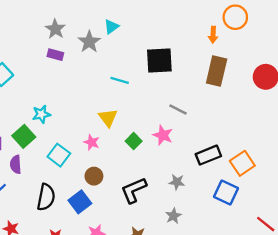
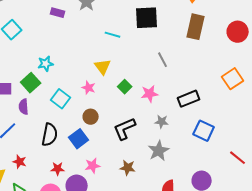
gray line: (178, 110) -> (163, 60), turned 35
pink star: (163, 135) -> (150, 94), moved, turned -30
orange square: (242, 163) -> (233, 79), moved
gray star: (173, 216) -> (159, 151), size x1.5

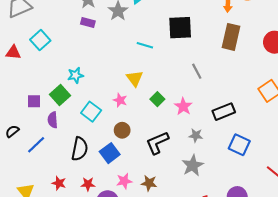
pink star: (150, 94) -> (183, 106), turned -30
red star: (20, 162) -> (59, 183), moved
brown star: (128, 168) -> (149, 183), moved

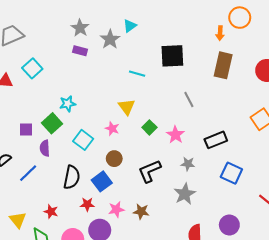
red star: (88, 184) -> (87, 204), moved

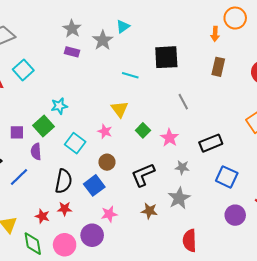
brown rectangle: (223, 65) -> (218, 67), size x0.7
red star: (87, 204) -> (65, 209), moved
brown star: (141, 212) -> (149, 211), moved
purple circle: (229, 225) -> (235, 215), moved

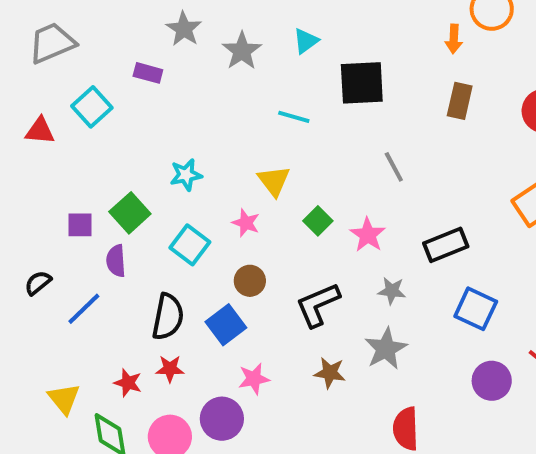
cyan triangle: (123, 26) -> (306, 41), moved
purple rectangle: (72, 52) -> (148, 73), moved
cyan star: (59, 106) -> (186, 175), moved

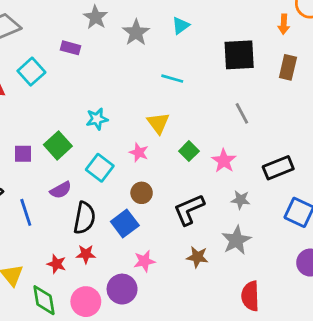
black square: (362, 83) -> (239, 55), moved
purple semicircle: (116, 261) -> (61, 190), moved, turned -115
blue line: (84, 309) -> (26, 212), turned -64

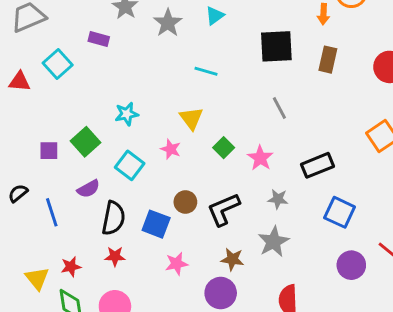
brown circle: (142, 193) -> (185, 202), moved
blue square: (125, 224) -> (156, 224), turned -32
red star: (57, 264) -> (71, 267), moved, turned -30
purple circle: (122, 289) -> (221, 293), moved

